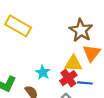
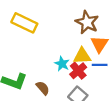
cyan star: (43, 72) -> (62, 64), moved
blue line: (85, 83) -> (100, 65), moved

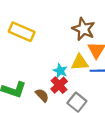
red cross: (78, 71) -> (59, 85), moved

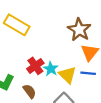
yellow triangle: (80, 62) -> (67, 75), moved, turned 42
red cross: (59, 85) -> (35, 66), moved

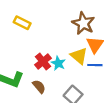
yellow rectangle: (17, 25) -> (22, 23), size x0.7
yellow triangle: (67, 75) -> (79, 56), moved

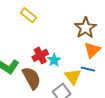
yellow triangle: (79, 56) -> (73, 77), moved
brown semicircle: (39, 87) -> (32, 78), size x1.6

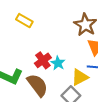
yellow triangle: (73, 77) -> (80, 77), turned 48

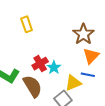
yellow rectangle: (24, 21) -> (27, 24), turned 35

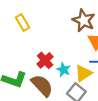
cyan star: (54, 67) -> (64, 70), moved

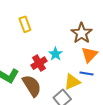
cyan star: (64, 70) -> (55, 54), moved

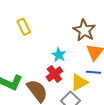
red cross: (39, 63) -> (54, 74), moved

